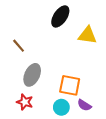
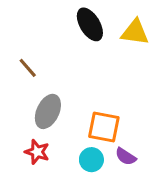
black ellipse: (60, 16) -> (90, 24), turned -65
yellow triangle: (87, 35) -> (135, 32), moved

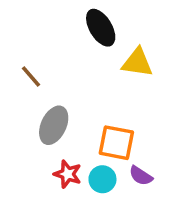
yellow triangle: (135, 32) -> (137, 63), moved
red star: (37, 152) -> (68, 174), moved

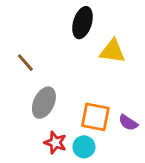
black ellipse: (101, 28) -> (82, 23), turned 48
purple semicircle: (141, 176) -> (128, 123), moved

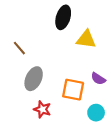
purple semicircle: (128, 123) -> (98, 79), moved
cyan circle: (84, 147) -> (96, 113), moved

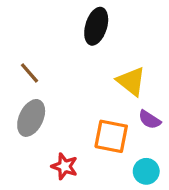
yellow triangle: (86, 39) -> (131, 81), moved, turned 30
gray ellipse: (34, 79) -> (31, 118), moved

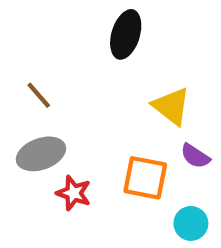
gray ellipse: (31, 118) -> (41, 154), turned 45
red star: (64, 166) -> (74, 193), moved

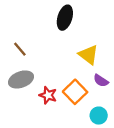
orange square: (145, 178) -> (75, 92), turned 35
red star: (74, 193) -> (48, 95), moved

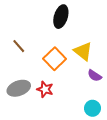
gray ellipse: (21, 79) -> (19, 88), moved
orange square: (75, 92) -> (55, 59), moved

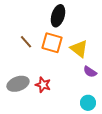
brown line: (19, 46) -> (26, 42), moved
orange square: (55, 59) -> (52, 43), moved, turned -30

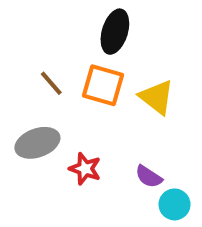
purple semicircle: (90, 72) -> (149, 177), moved
gray ellipse: (18, 84) -> (37, 143), moved

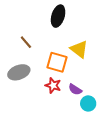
orange square: (103, 85) -> (57, 62), moved
red star: (85, 169) -> (53, 85), moved

